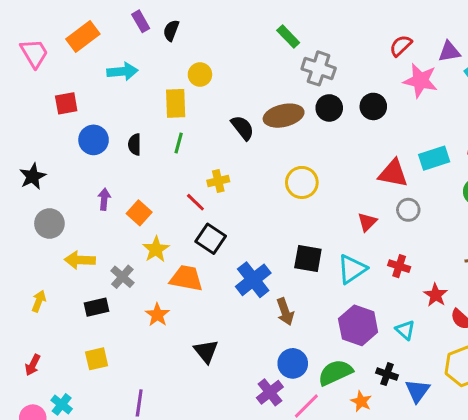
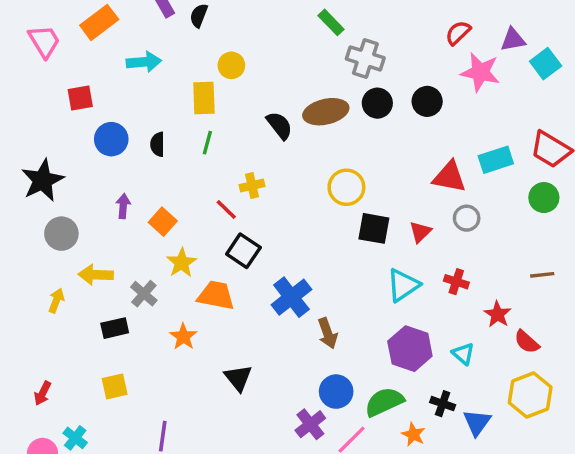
black star: (33, 176) -> (43, 180), size x1.4
black square: (308, 258) -> (374, 228), moved
yellow arrow: (39, 301) -> (56, 301), moved

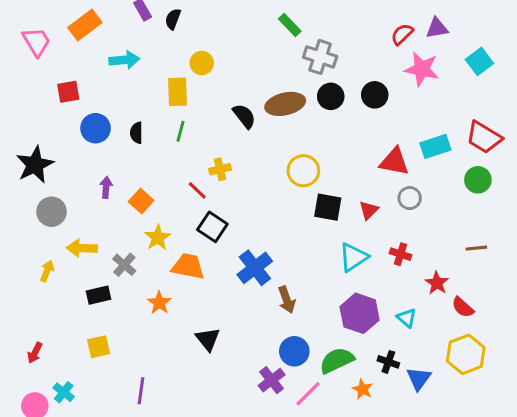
purple triangle: (513, 40) -> (437, 28), moved

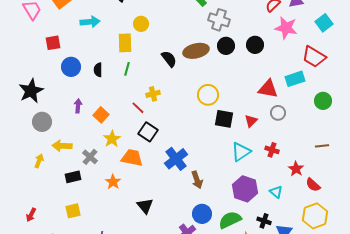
red trapezoid: (484, 137) -> (314, 57), moved

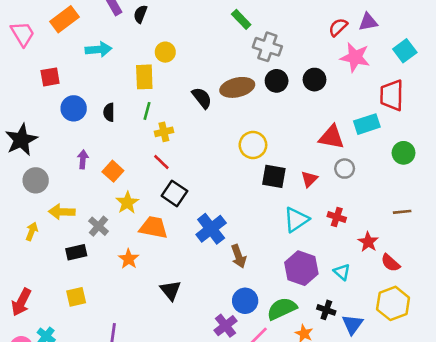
red trapezoid: (314, 57) -> (392, 95), turned 60
yellow cross: (153, 94) -> (164, 132), moved
red arrow: (31, 215) -> (21, 302), size x1.5

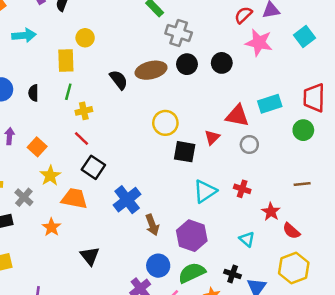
red trapezoid: (392, 95) -> (314, 98), moved
red triangle: (309, 179) -> (212, 137), moved
purple hexagon: (301, 268) -> (192, 236), moved

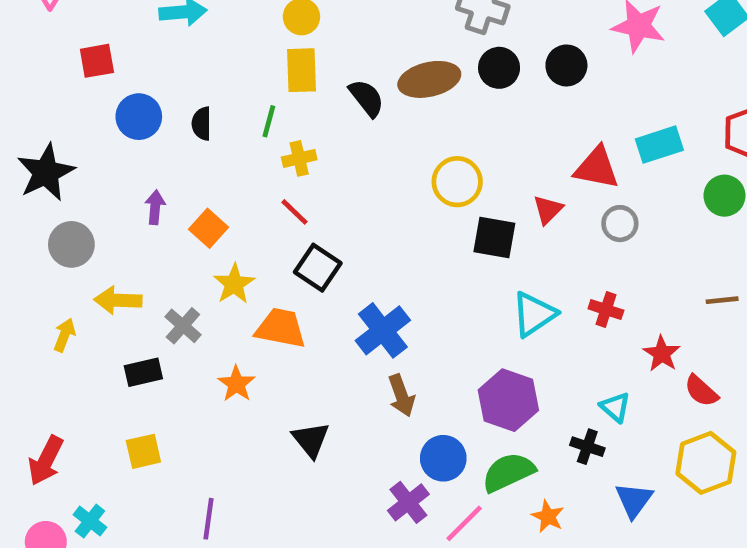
yellow rectangle: (66, 61) -> (301, 70), moved
brown arrow: (152, 225) -> (401, 396), moved
black cross: (233, 274) -> (587, 447), moved

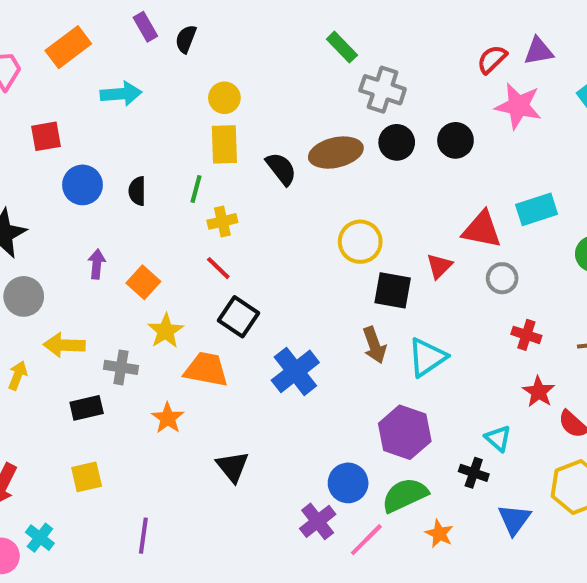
red cross: (606, 310) -> (526, 335), moved
gray cross: (183, 326) -> (121, 367), turned -32
brown arrow: (401, 396) -> (374, 345), moved

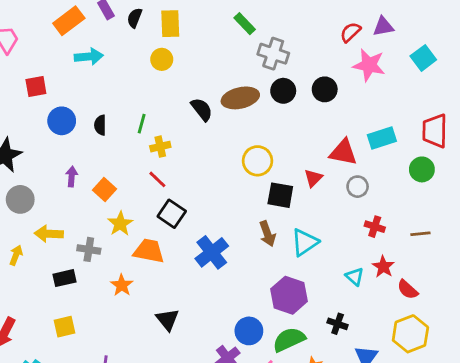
orange rectangle: (68, 47) -> (69, 21), moved
yellow rectangle: (224, 144) -> (170, 24), moved
cyan triangle: (498, 438) -> (355, 277), moved

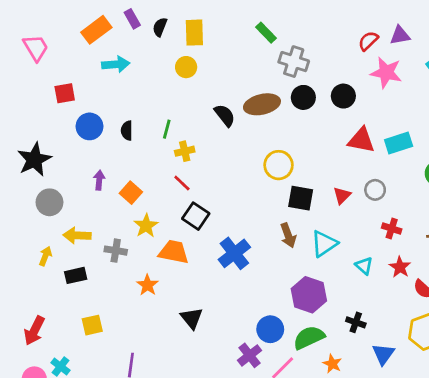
red triangle: (343, 152) -> (361, 140), moved
red triangle: (313, 178) -> (342, 195), moved
cyan triangle: (355, 277) -> (364, 266), moved
black rectangle: (65, 278) -> (76, 275), moved

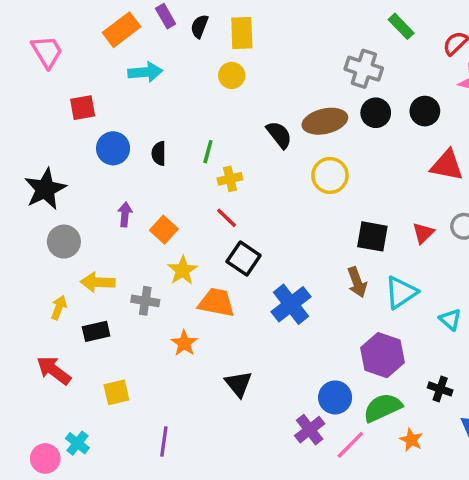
green rectangle: (266, 33) -> (401, 26), moved
yellow circle: (279, 165) -> (330, 175), moved
red arrow: (34, 331) -> (54, 370), moved, turned 100

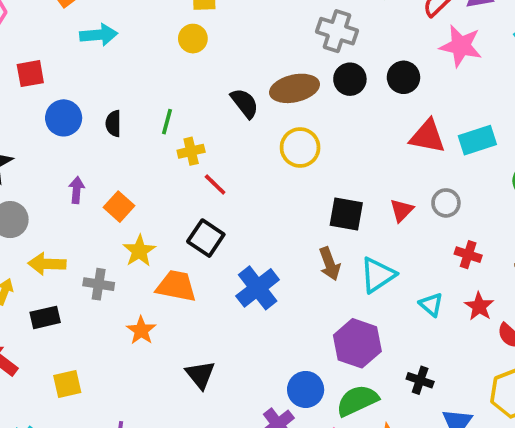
red line: (227, 218) -> (215, 184), moved

